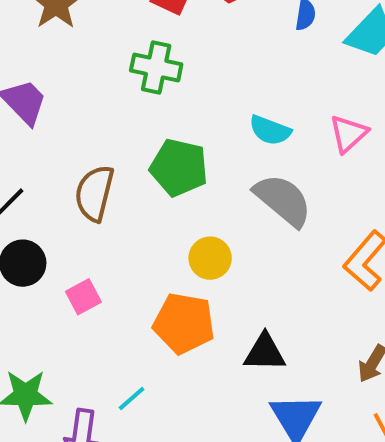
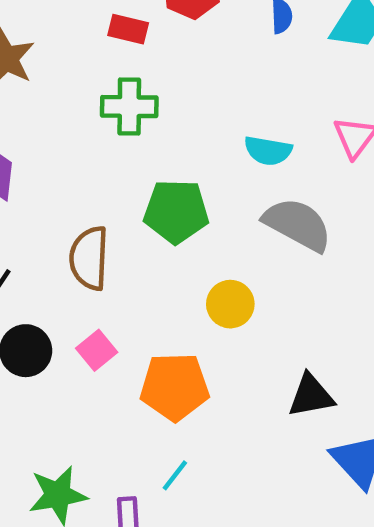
pink square: (83, 297) -> (97, 350), moved
orange pentagon: (184, 323) -> (175, 387), moved

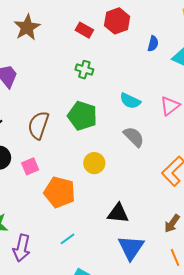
green cross: (129, 107) -> (84, 70), moved, size x0.7
gray semicircle: (298, 224) -> (134, 137), size x0.7
cyan line: (175, 475) -> (68, 239), moved

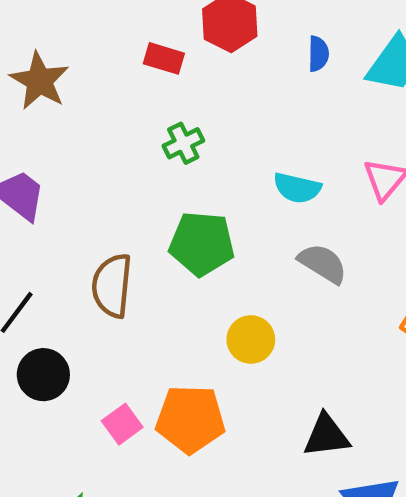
green cross: (84, 70) -> (183, 143), turned -30
pink square: (30, 166) -> (122, 424), moved

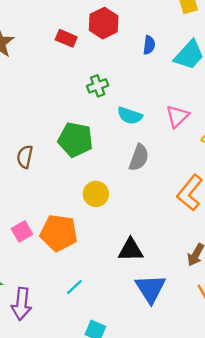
green cross: (183, 143) -> (98, 86), moved
gray semicircle: (323, 263) -> (139, 158), turned 72
brown semicircle: (112, 286) -> (25, 157), size x0.7

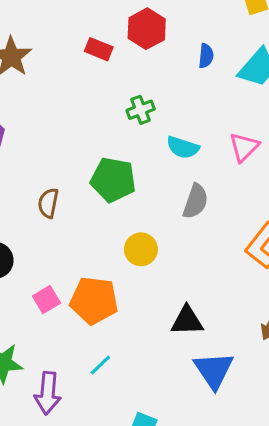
cyan line: (74, 287) -> (100, 365), moved

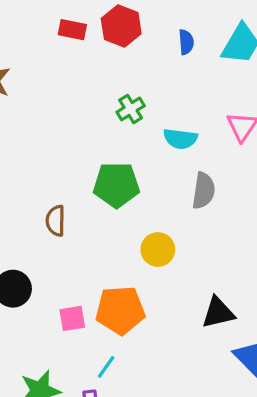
red rectangle: (99, 49) -> (72, 30), moved
pink square: (46, 300) -> (72, 318), turned 32
cyan line: (100, 365) -> (106, 367), moved

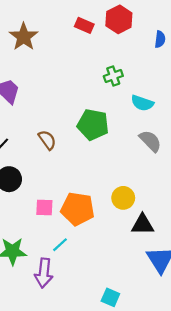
red rectangle: (72, 30) -> (84, 25), moved
gray semicircle: (204, 191) -> (150, 141), turned -65
brown semicircle: (56, 221) -> (47, 140), turned 132
yellow circle: (158, 250) -> (123, 198), moved

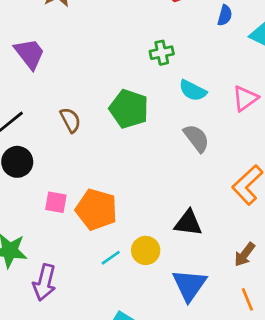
yellow circle: (123, 198) -> (146, 250), moved
black triangle: (143, 225) -> (188, 223), moved
cyan line: (60, 245) -> (111, 258), moved

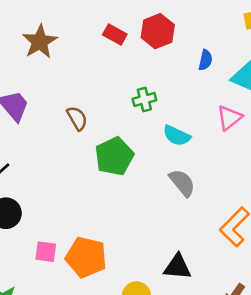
pink triangle: (245, 98) -> (229, 118), moved
green pentagon: (129, 109) -> (114, 156), turned 30
brown semicircle: (70, 120) -> (77, 118), moved

